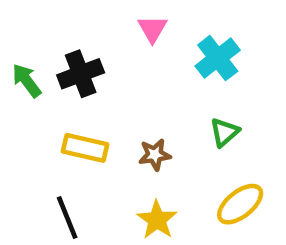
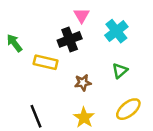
black cross: (81, 74) -> (70, 39), moved
yellow rectangle: (85, 148) -> (46, 62), moved

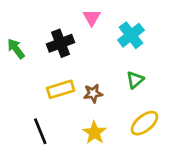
black cross: (70, 39) -> (61, 43), moved
yellow rectangle: (46, 62) -> (61, 89), moved, turned -30

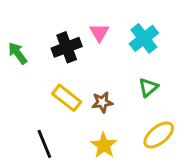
pink triangle: (92, 18) -> (99, 32), moved
yellow rectangle: (61, 89) -> (67, 98), turned 55

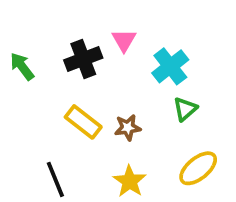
cyan cross: (144, 38) -> (170, 66), moved

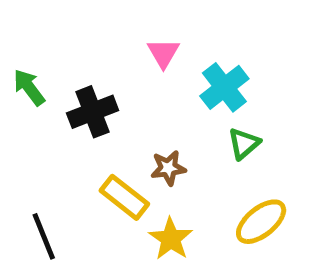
black cross: (83, 59) -> (93, 112), moved
yellow rectangle: (83, 122) -> (124, 197), moved
black line: (55, 179) -> (44, 236), moved

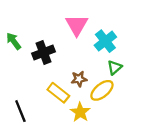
pink triangle: (163, 53) -> (77, 25), size x1.5
yellow ellipse: (261, 222) -> (102, 90), moved

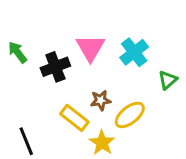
pink triangle: (77, 25) -> (90, 48), moved
green triangle: (115, 67) -> (168, 80), moved

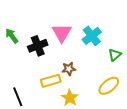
yellow ellipse: (130, 115) -> (109, 86), moved
yellow rectangle: (74, 118) -> (51, 81), turned -54

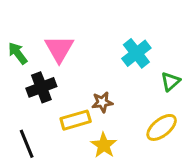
pink triangle: (62, 33) -> (59, 49), moved
black cross: (38, 46) -> (41, 87), moved

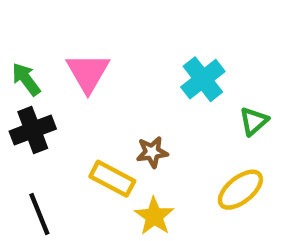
black cross: (41, 87) -> (33, 130), moved
yellow rectangle: (76, 120) -> (112, 179), turned 44

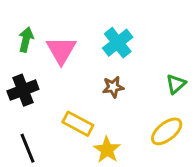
green arrow: (26, 79) -> (26, 40), moved, turned 50
cyan cross: (203, 79) -> (118, 43), moved
brown star: (152, 152) -> (113, 87), moved

